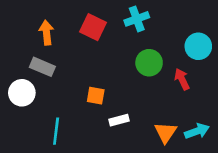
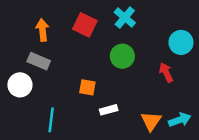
cyan cross: (137, 19) -> (125, 17), turned -30
green circle: (149, 63) -> (122, 56), moved

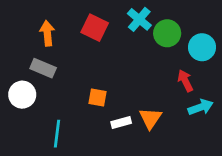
green circle: (122, 56) -> (167, 33), moved
cyan arrow: (180, 120) -> (201, 107), moved
orange triangle: (151, 121) -> (150, 118), moved

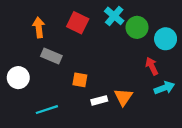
gray rectangle: (43, 68) -> (51, 56), moved
cyan line: (57, 134) -> (47, 110), turned 65

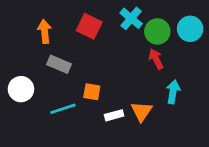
cyan circle: (166, 39) -> (190, 29), moved
red arrow: (152, 66) -> (156, 59), moved
cyan arrow: (164, 88) -> (173, 92), moved, turned -60
cyan line: (47, 110) -> (63, 109), moved

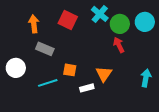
cyan arrow: (173, 92) -> (146, 78), moved
orange triangle: (142, 111) -> (104, 74), moved

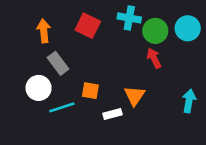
cyan cross: (100, 14) -> (129, 18), turned -30
gray rectangle: (45, 49) -> (58, 63), turned 30
white circle: (16, 68) -> (39, 88), moved

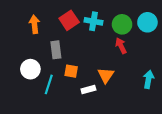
cyan cross: (129, 18) -> (94, 21), moved
red square: (88, 26) -> (69, 20), turned 30
gray rectangle: (58, 63) -> (56, 50), moved, turned 30
cyan line: (62, 107) -> (49, 84), turned -54

